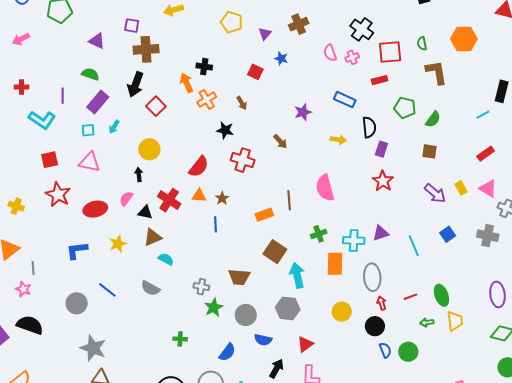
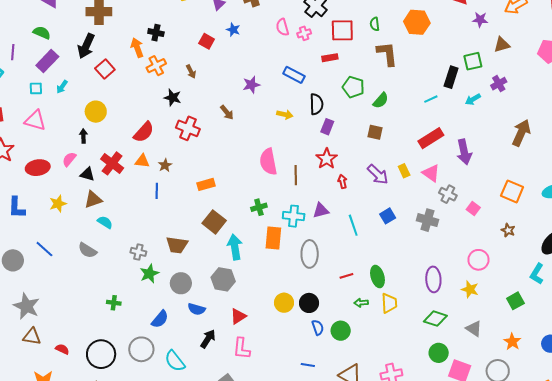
red rectangle: (486, 154) -> (431, 138), size x1.4
brown line: (289, 200) -> (296, 175), moved
blue L-shape: (77, 250) -> (17, 208), turned -85
red arrow: (382, 303) -> (342, 182), moved
yellow circle: (342, 312) -> (284, 303), moved

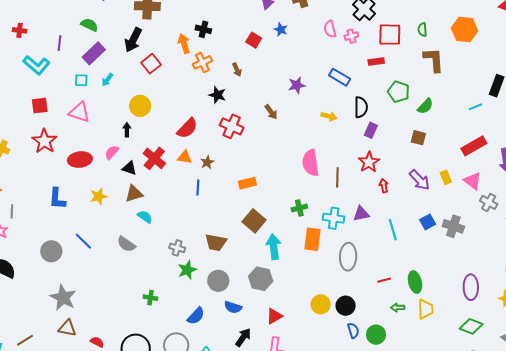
gray cross: (428, 220) -> (453, 226), moved

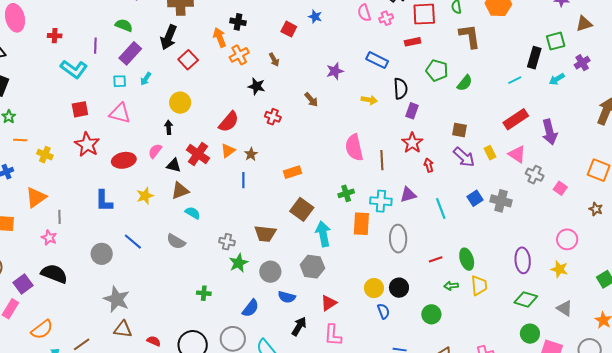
red cross: (232, 126) -> (273, 117), size x0.7
brown square: (418, 138) -> (460, 130), moved
orange triangle: (185, 157) -> (228, 151), turned -42
blue semicircle: (353, 330) -> (383, 311), moved

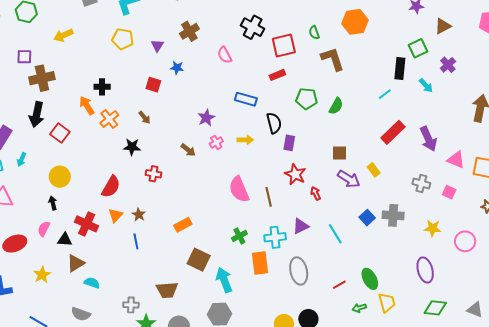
pink cross: (386, 18) -> (216, 142), moved
cyan arrow: (557, 79) -> (426, 86), turned -91
pink triangle: (517, 154) -> (456, 160), moved
yellow star: (559, 269) -> (433, 228), moved

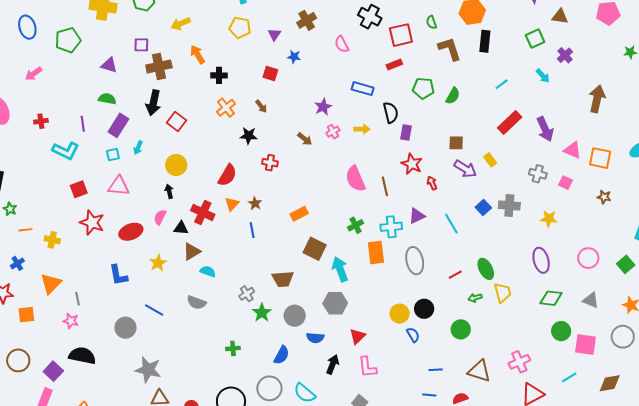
brown triangle: (443, 26) -> (560, 17), turned 36
black rectangle: (400, 68) -> (485, 41), moved
orange arrow: (87, 105) -> (198, 54), moved
pink circle: (465, 241) -> (588, 258), moved
gray cross: (131, 305) -> (247, 294), turned -35

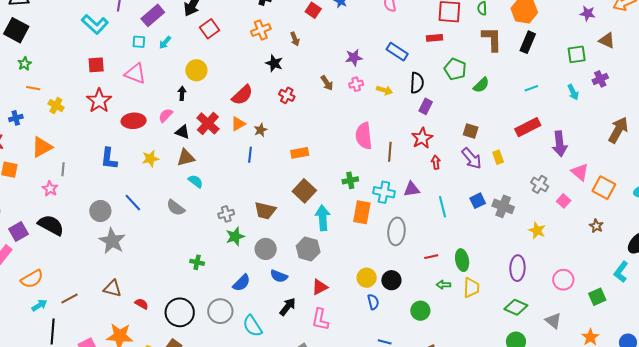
gray star: (148, 370) -> (112, 241), moved

